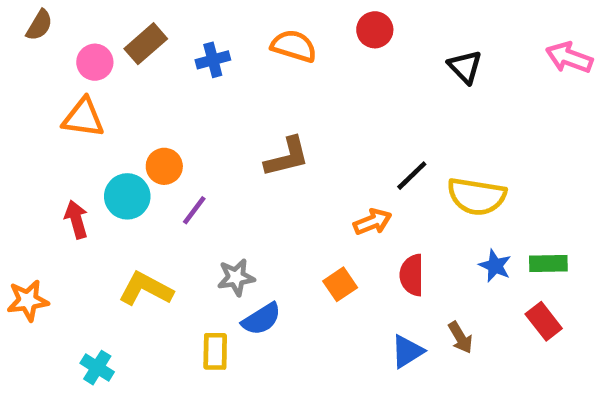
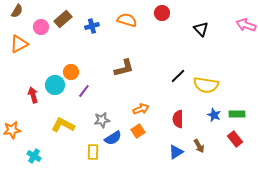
orange triangle: (83, 118) -> (19, 44), moved, turned -36
orange arrow: (372, 222) -> (141, 109), moved
orange square: (340, 284) -> (138, 131), moved
cyan cross: (97, 368) -> (34, 156), moved

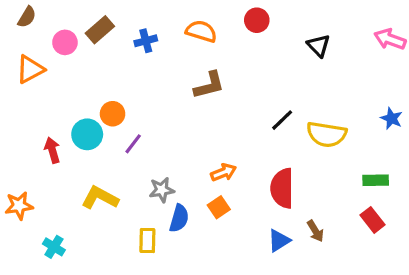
brown L-shape: (124, 68) -> (209, 85), moved
blue star: (214, 115) -> (392, 118), moved
red semicircle: (178, 119) -> (282, 188), size x1.4
blue semicircle: (113, 138) -> (179, 218), turned -42

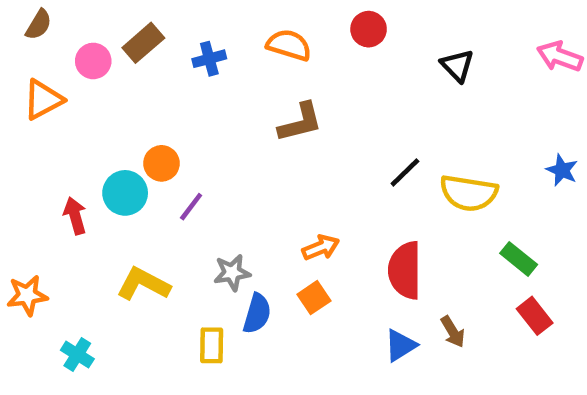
green rectangle: (376, 180) -> (519, 259), moved, turned 40

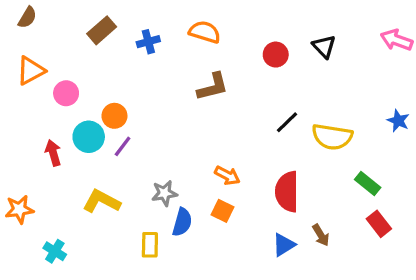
red circle: (369, 29) -> (276, 55), moved
pink circle: (93, 61) -> (66, 93), moved
purple line: (191, 207) -> (123, 146), moved
orange arrow: (321, 248) -> (227, 175), turned 50
orange square: (314, 298) -> (222, 211), turned -30

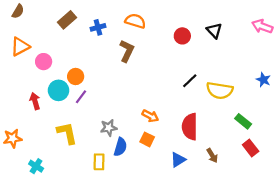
brown L-shape: (213, 87) -> (127, 51), moved, turned -50
yellow L-shape: (102, 201) -> (67, 133), turned 50
blue triangle: (284, 245) -> (178, 160), moved

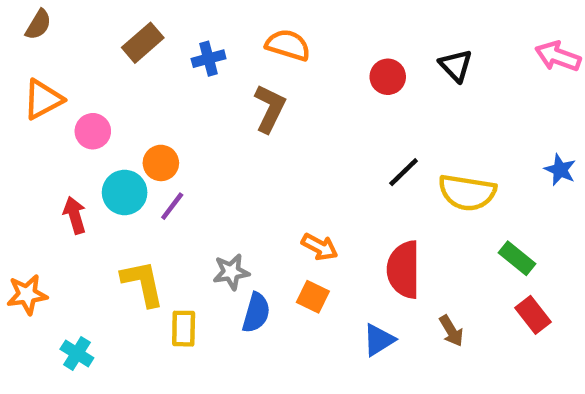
yellow rectangle: (99, 162) -> (184, 329), moved

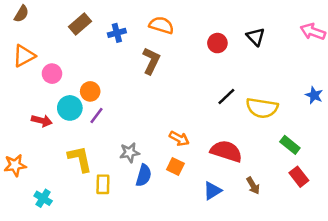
red arrow: (75, 215) -> (42, 121), turned 120
red semicircle: (404, 270) -> (226, 151), turned 108

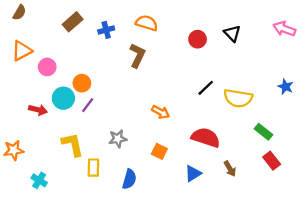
orange arrow: (179, 138) -> (161, 112), moved
blue semicircle: (144, 175) -> (129, 179), moved

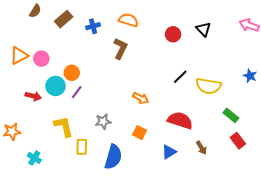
brown semicircle: (19, 13) -> (35, 11), moved
orange triangle: (22, 51) -> (19, 56), moved
blue semicircle: (129, 179) -> (113, 157), size x1.4

